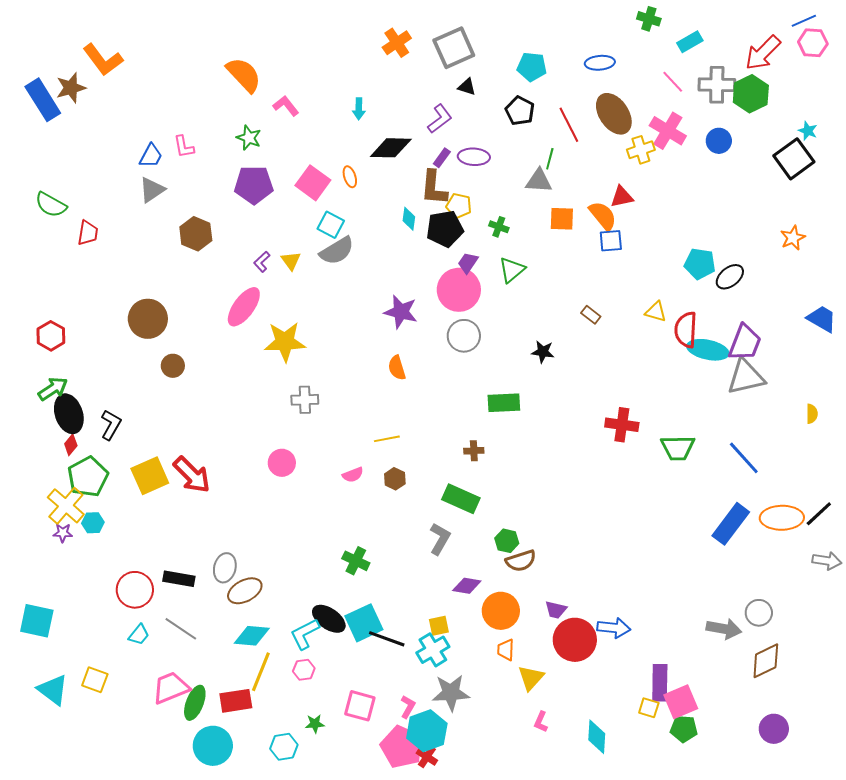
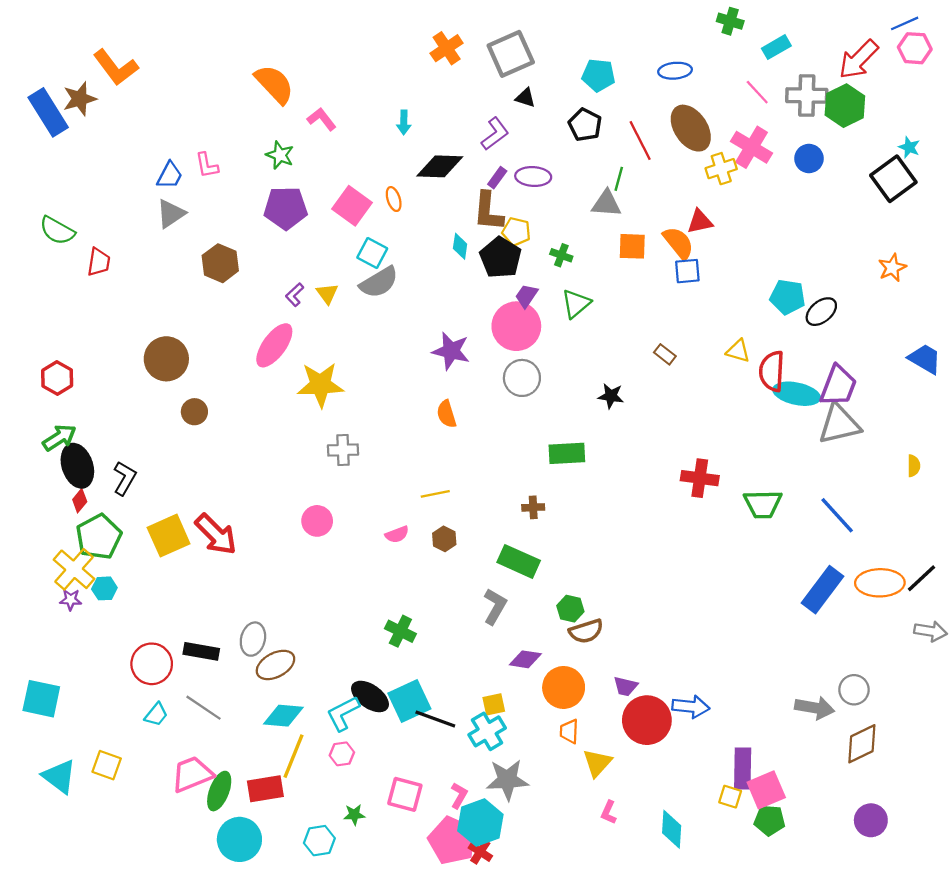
black pentagon: (445, 229) -> (501, 258), turned -30

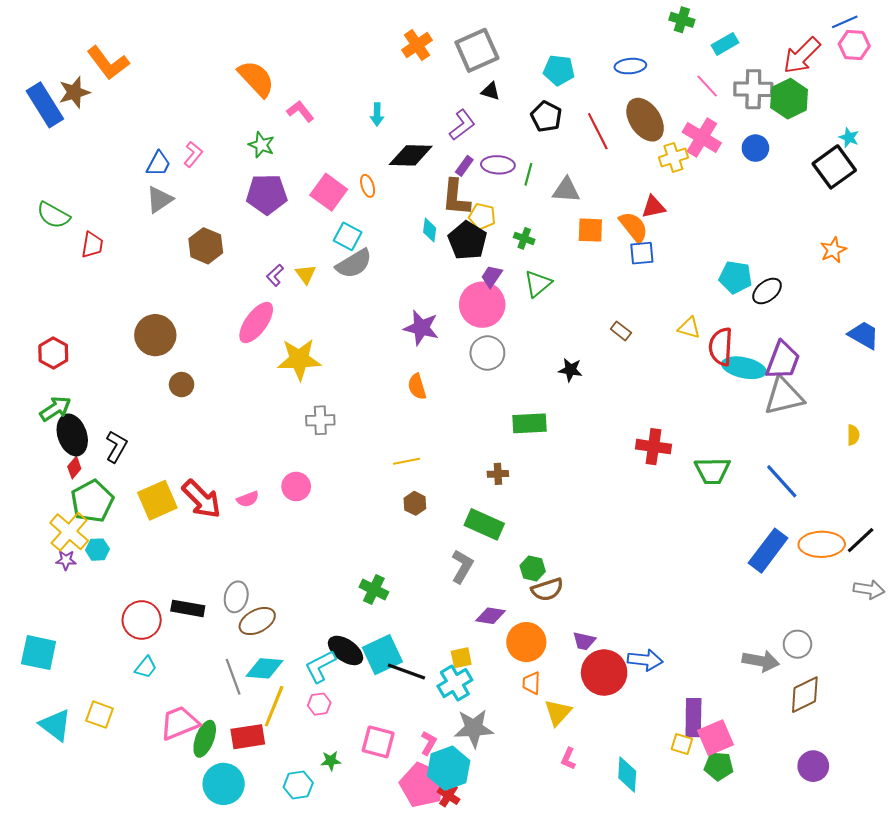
pink L-shape: (207, 165) -> (193, 154), turned -130
green line: (619, 179) -> (528, 174), moved
pink semicircle: (397, 534) -> (248, 499), moved
gray line: (203, 708) -> (233, 677), moved, turned 36

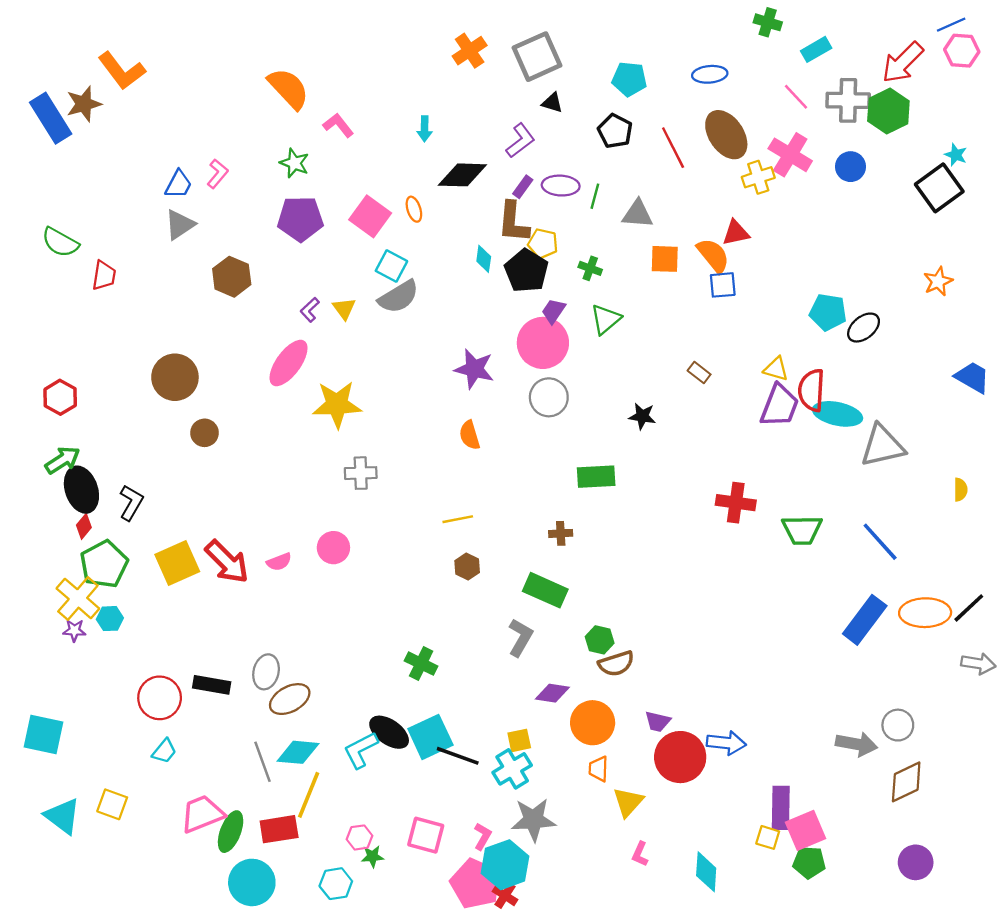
purple trapezoid: (783, 360) -> (780, 406), moved
pink hexagon: (319, 704) -> (359, 837), moved

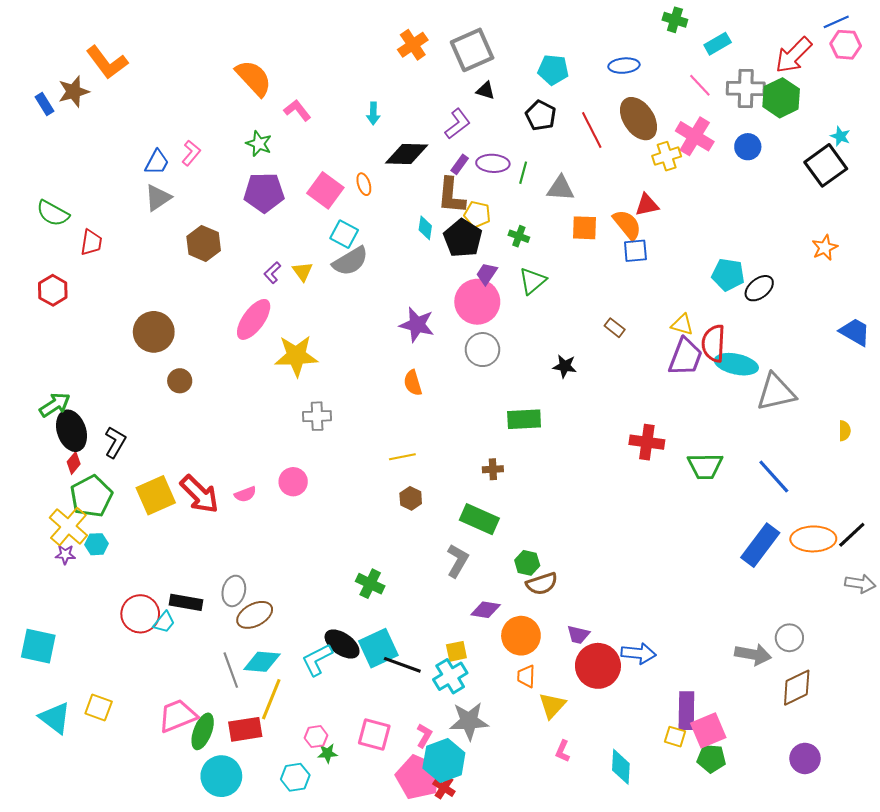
blue rectangle: (51, 118) -> (44, 104), size x0.5
red hexagon: (60, 397) -> (53, 290), moved
cyan trapezoid: (164, 751) -> (164, 622), moved

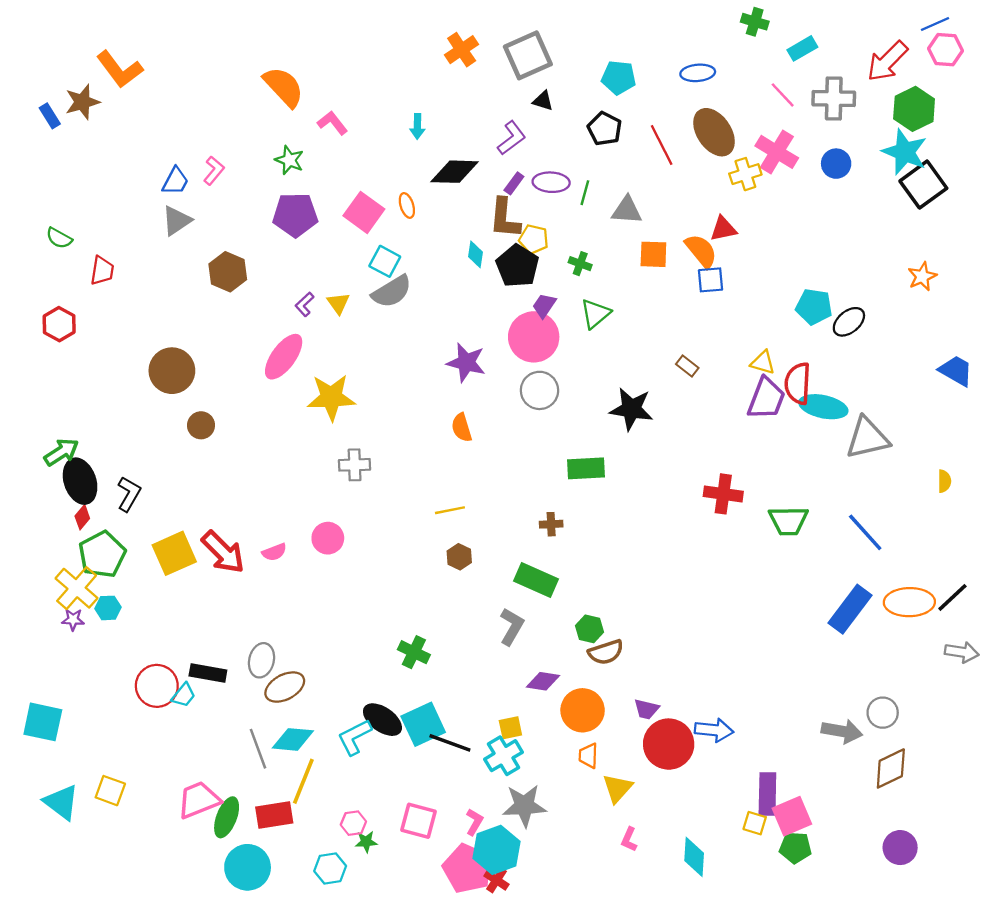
green hexagon: (781, 98) -> (914, 109), moved
cyan star: (840, 136) -> (905, 152), moved, size x2.0
green semicircle: (53, 213) -> (59, 238), size x0.7
black star: (565, 366) -> (631, 409), size x1.6

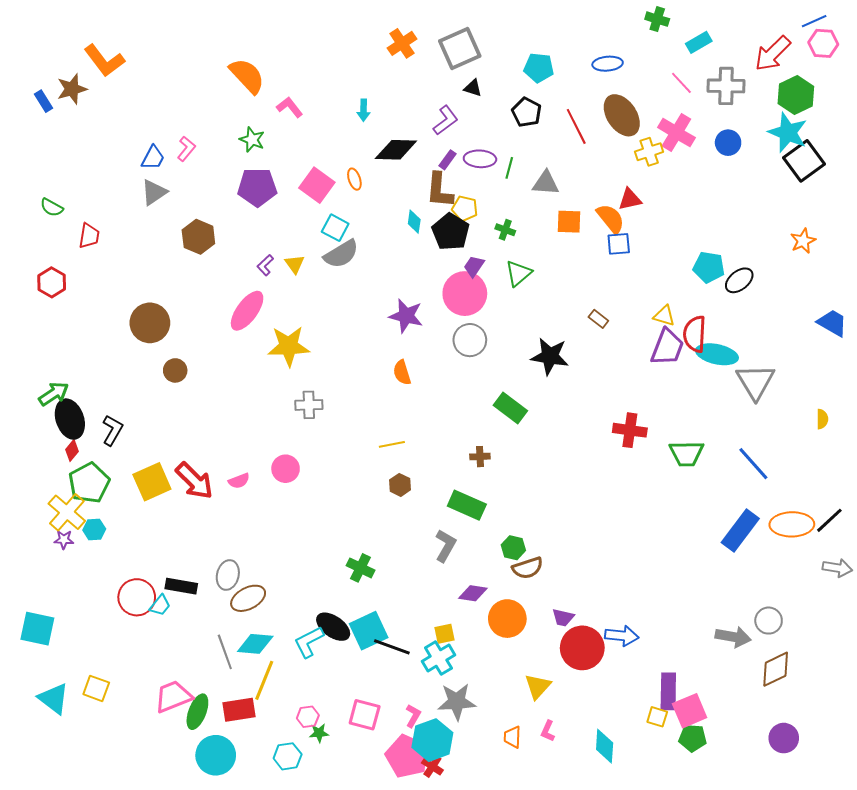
gray triangle: (868, 438) -> (755, 382), turned -48
green rectangle: (586, 468) -> (510, 408), turned 40
orange trapezoid: (588, 756) -> (512, 737), moved

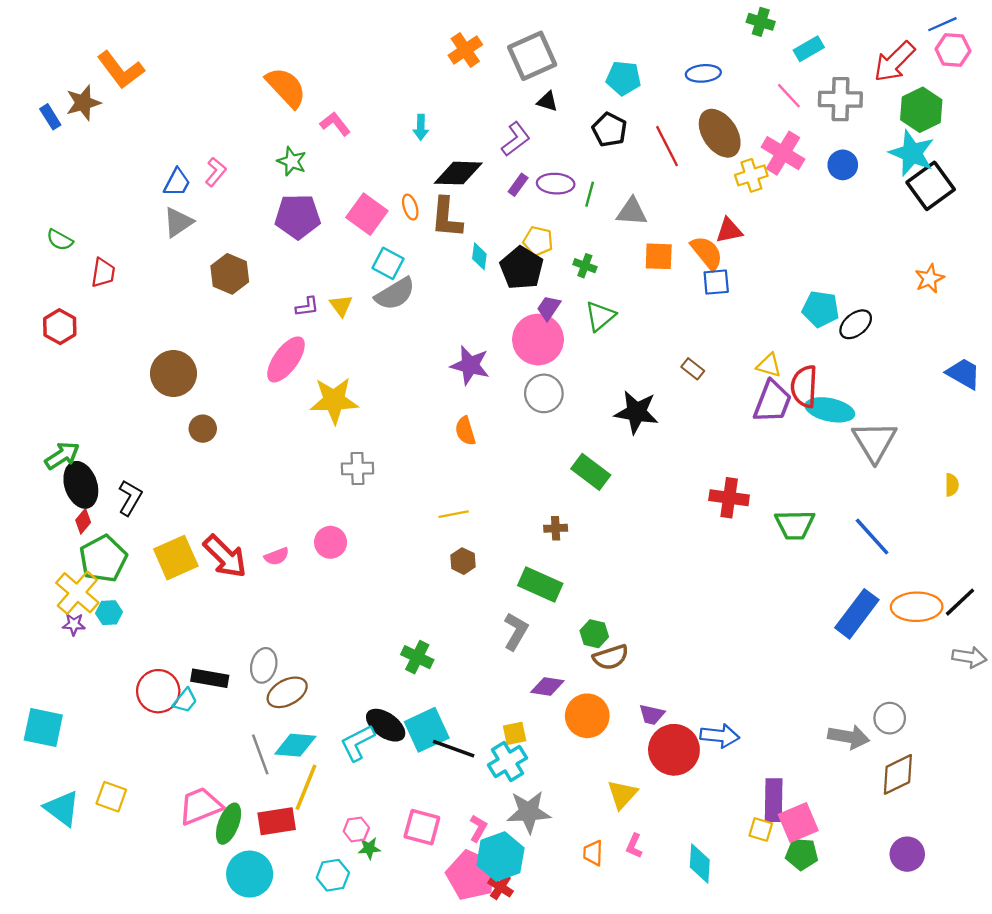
brown L-shape: (439, 190) -> (447, 218), moved
purple L-shape: (265, 265) -> (307, 307), turned -145

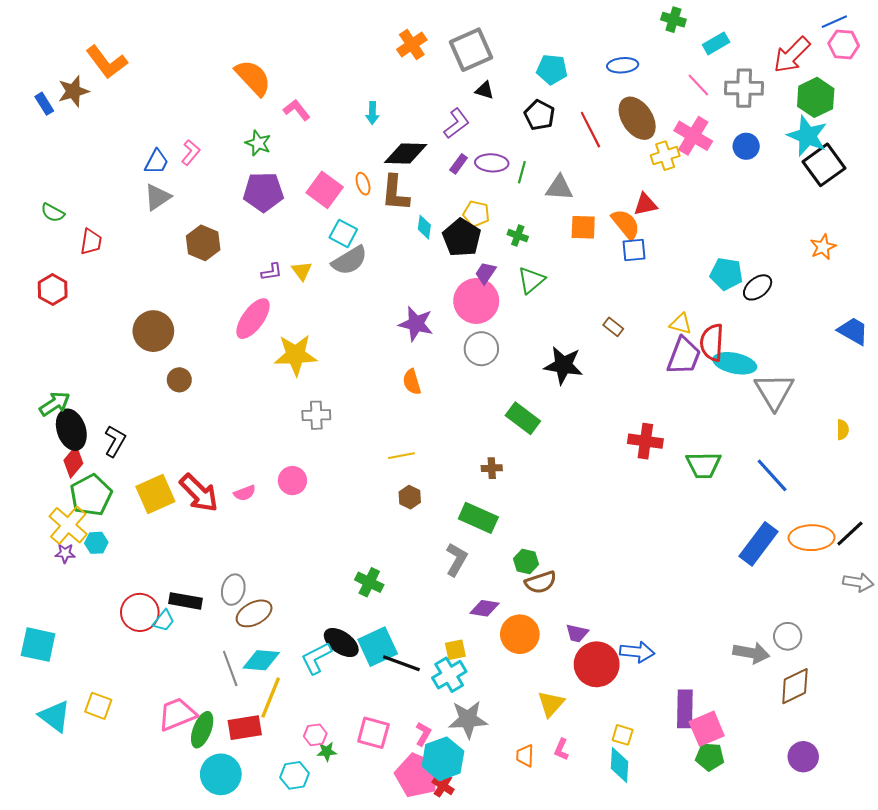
red diamond: (83, 521) -> (73, 462), size x1.4
yellow square: (761, 829) -> (623, 735), moved

